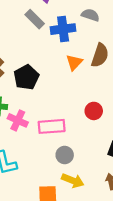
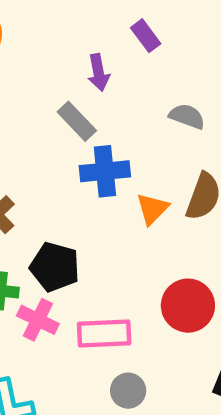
blue cross: (63, 29) -> (105, 171), moved
black pentagon: (26, 77) -> (55, 267), moved, turned -30
red circle: (94, 111) -> (188, 306), size x1.5

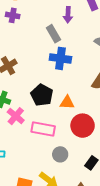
orange triangle: (152, 209) -> (67, 102), moved, turned 35
black pentagon: (55, 267) -> (42, 95), moved
gray circle: (128, 391) -> (60, 154), moved

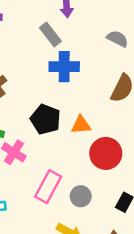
pink rectangle: (43, 129) -> (48, 187), moved, turned -65

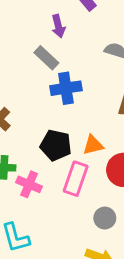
pink rectangle: (48, 187) -> (76, 179), moved

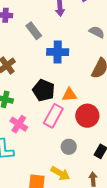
gray rectangle: (46, 58) -> (34, 31), moved
pink cross: (29, 184) -> (19, 124), moved

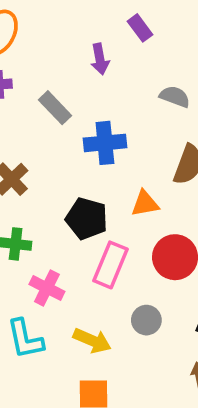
orange triangle: (69, 95) -> (145, 204), moved
yellow arrow: (60, 173) -> (92, 341), moved

